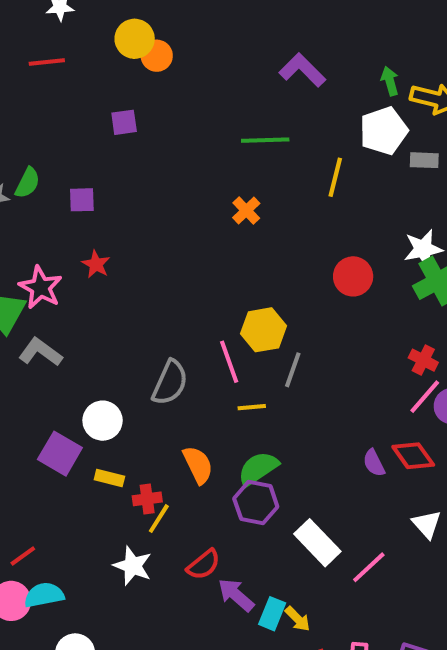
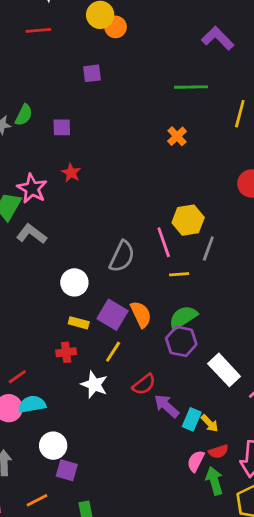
purple square: (60, 454) -> (113, 315), moved
red cross: (147, 499) -> (66, 352), moved

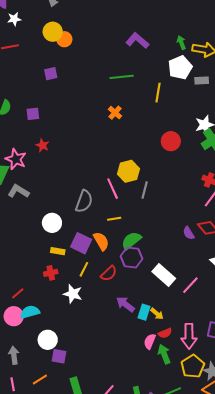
yellow line: (179, 274) -> (114, 219), moved
red semicircle: (144, 384) -> (109, 273), moved

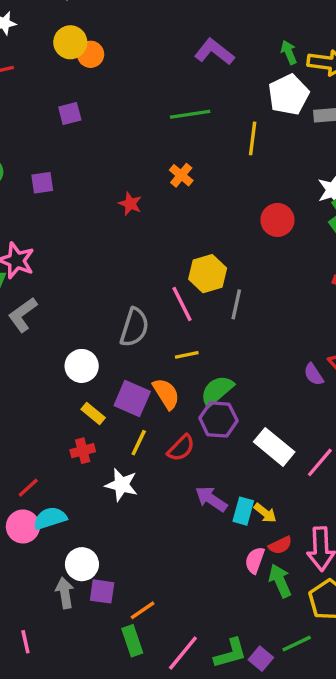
red star: (42, 145) -> (130, 204), moved
gray L-shape: (18, 191) -> (23, 315), turned -65
yellow rectangle: (58, 251) -> (93, 413), turned 32
gray arrow: (14, 355) -> (65, 593), moved
orange line: (40, 379) -> (143, 610), moved

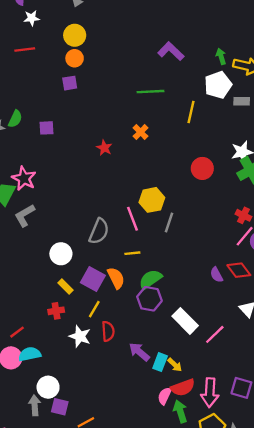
orange circle: (91, 54) -> (75, 58), moved
red semicircle: (181, 448) -> (108, 331), moved, turned -54
red semicircle: (280, 545) -> (183, 387), size x1.5

